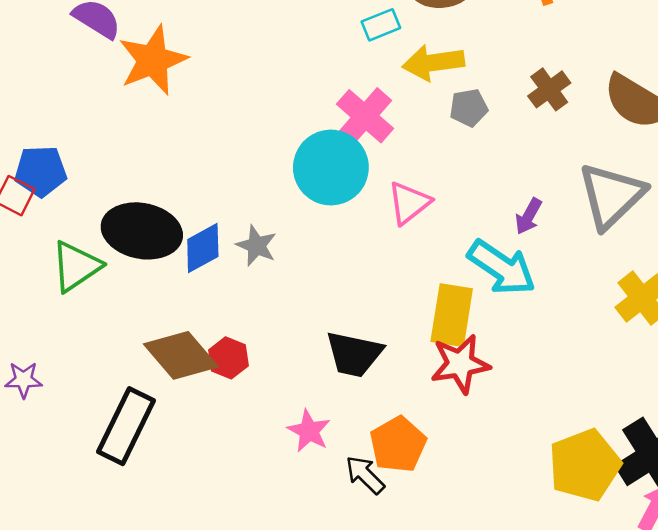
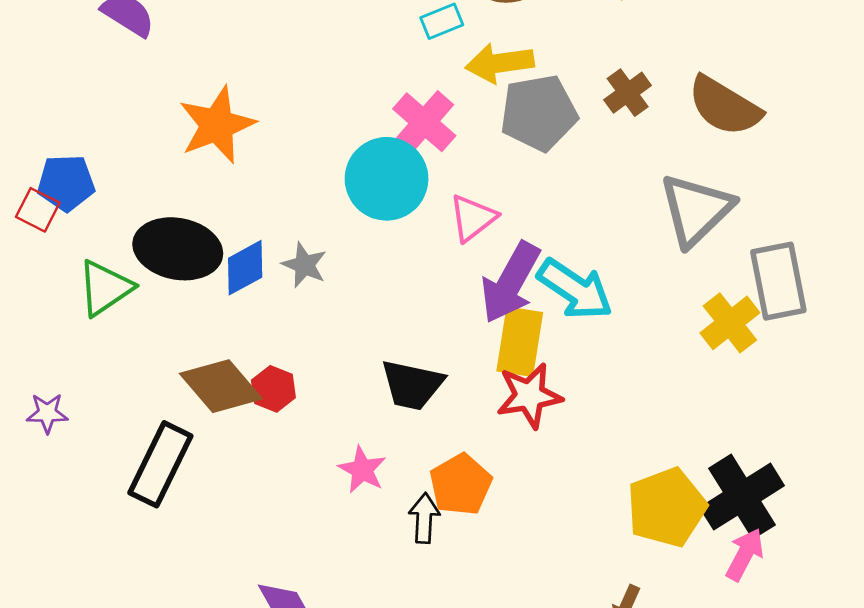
orange star: (153, 60) -> (217, 125), moved
gray pentagon: (469, 108) -> (539, 113), size x1.8
purple arrow: (528, 216) -> (510, 282), moved, size x2.0
black arrow: (365, 475) -> (424, 518), turned 48

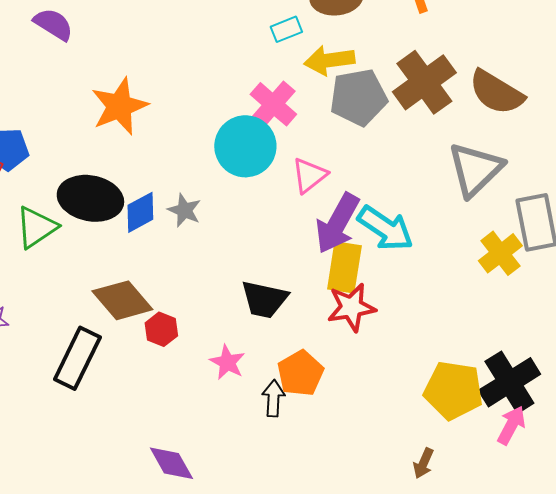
brown cross: (628, 93) -> (424, 82), size x1.8
red hexagon: (273, 389) -> (161, 329), moved
yellow pentagon: (667, 507) -> (453, 390), turned 30

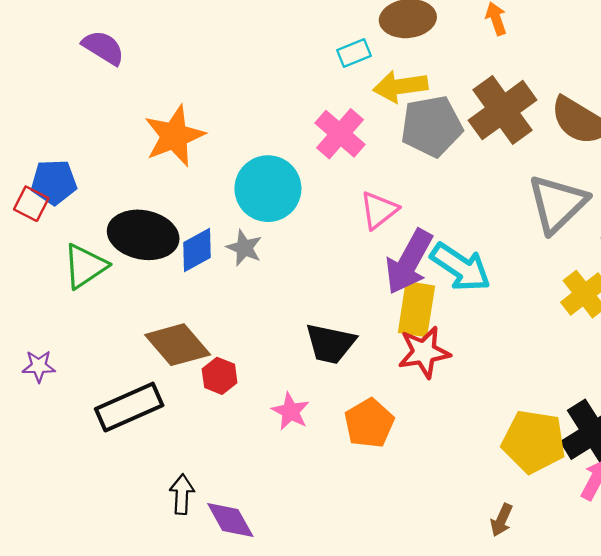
cyan circle: (245, 146) -> (268, 189), moved
black rectangle: (77, 358) -> (129, 407), turned 40
black arrow: (273, 398) -> (182, 494), moved

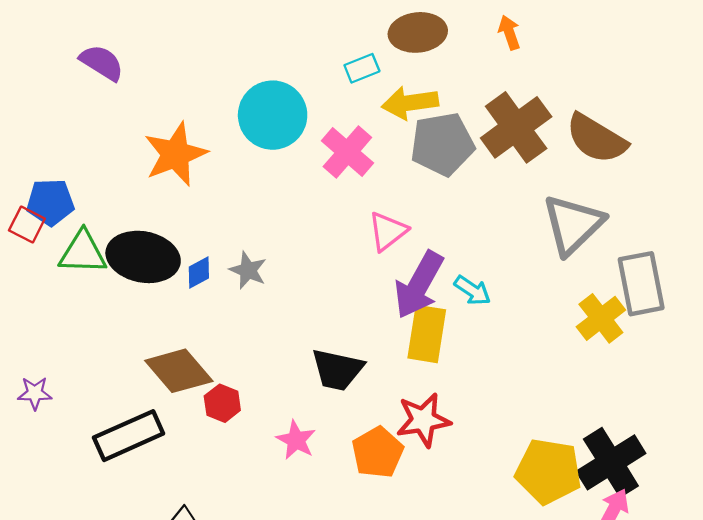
cyan circle: (268, 189) -> (273, 115), moved
blue diamond: (197, 250) -> (199, 273), size x0.7
green triangle: (85, 266) -> (83, 252), moved, turned 36
cyan arrow: (461, 267) -> (472, 290), size x0.6
red star: (424, 352) -> (423, 420), moved

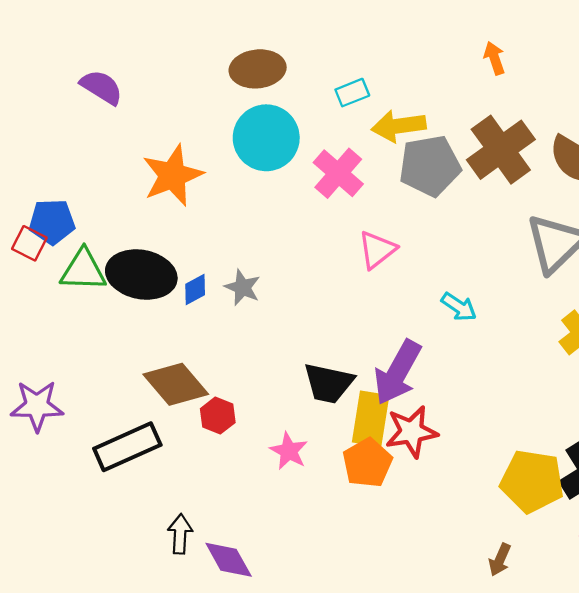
brown ellipse: (418, 32) -> (258, 69), moved
purple arrow: (419, 285) -> (398, 372), moved
yellow rectangle: (427, 334) -> (371, 419), moved
purple star: (35, 393) -> (37, 406), size x1.6

